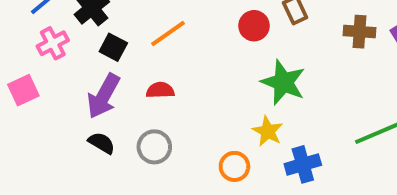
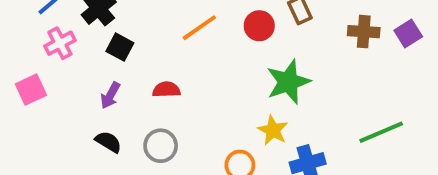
orange line: (168, 34) -> (199, 28), moved
green star: (283, 82) -> (288, 82), turned 30
purple arrow: (104, 96) -> (110, 95), size x0.6

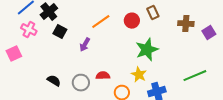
purple square: (408, 34) -> (209, 33), moved
pink cross: (60, 43) -> (29, 30), turned -35
red semicircle: (166, 90) -> (103, 76), moved
purple arrow: (110, 95) -> (85, 45), moved

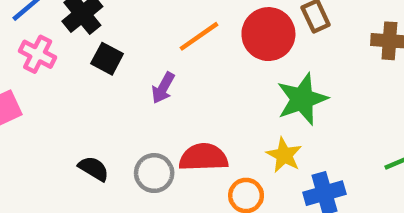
red circle: (132, 21) -> (268, 34), size x1.5
red semicircle: (103, 76) -> (203, 157), size x1.5

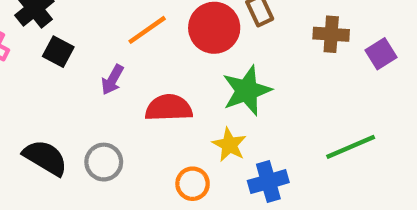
red semicircle: (203, 157) -> (169, 108), moved
black semicircle: (94, 169) -> (45, 158), size x1.5

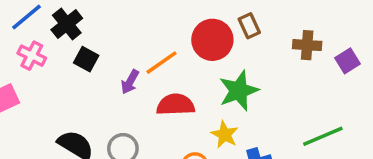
orange line: (147, 30) -> (162, 63), moved

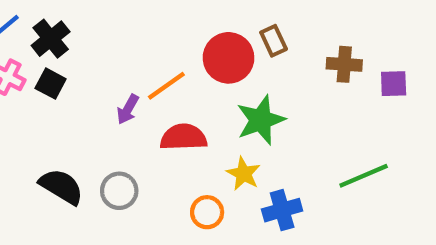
black square: (86, 59) -> (51, 84), moved
purple square: (347, 61) -> (394, 84), turned 30

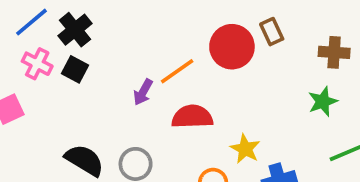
green star: (261, 120) -> (323, 102), moved, size x0.7

